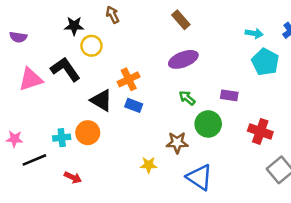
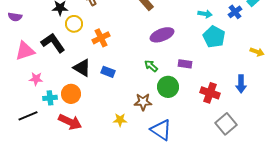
purple ellipse: (183, 59) -> (162, 35), moved
orange cross: (129, 79) -> (101, 38), moved
pink star: (15, 139) -> (36, 79), moved
red arrow: (73, 177) -> (70, 122), moved, size x1.6

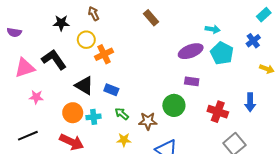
blue cross: (235, 12) -> (253, 41), moved
yellow circle: (74, 24) -> (86, 40), moved
purple ellipse: (162, 35) -> (191, 51), moved
green arrow: (151, 66) -> (122, 114), moved
cyan cross: (50, 98) -> (94, 117), moved

